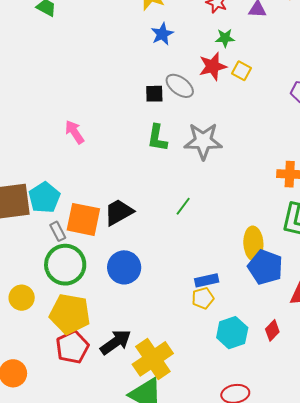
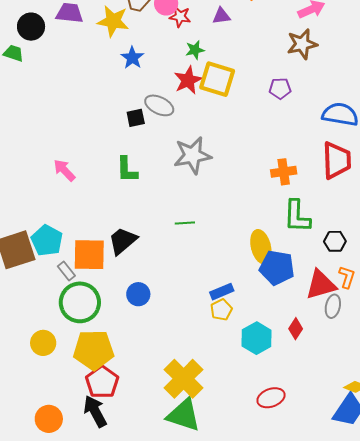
yellow square: (242, 71) -> (217, 79), size x1.8
green L-shape: (157, 138) -> (127, 170), moved
green line: (183, 206) -> (185, 223), turned 60
blue circle: (124, 267) -> (138, 294), size x0.7
black arrow: (116, 342) -> (95, 411), moved, turned -72

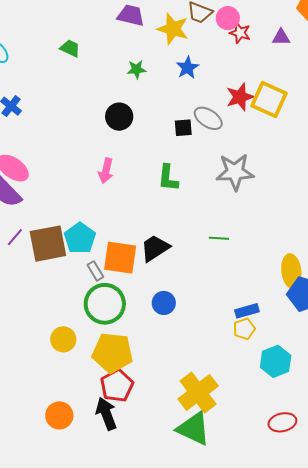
black circle: (31, 27) -> (119, 117), moved
green star: (195, 50) -> (137, 69), moved
pink arrow: (64, 170) -> (106, 171), turned -130

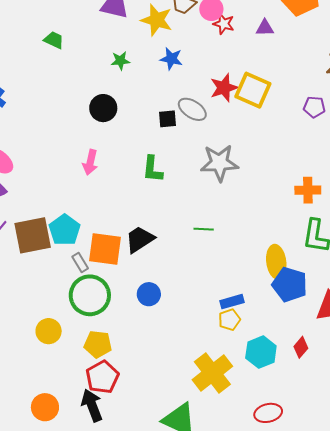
blue star: (187, 68) -> (171, 59), turned -30
yellow pentagon: (112, 353) -> (98, 344), size x0.7
yellow cross: (198, 393) -> (212, 373), moved

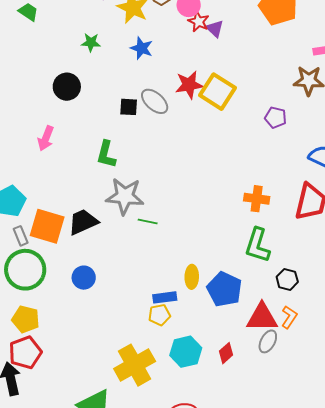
purple triangle: (265, 28) -> (215, 29), moved, turned 36
gray star: (219, 163) -> (125, 196), moved
yellow ellipse: (276, 262) -> (192, 277), moved, size x0.7

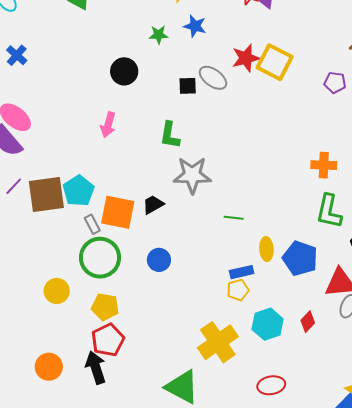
green star: (91, 42) -> (159, 35), moved
black trapezoid: (83, 222) -> (153, 205), size x0.7
green line: (148, 222) -> (234, 218), moved

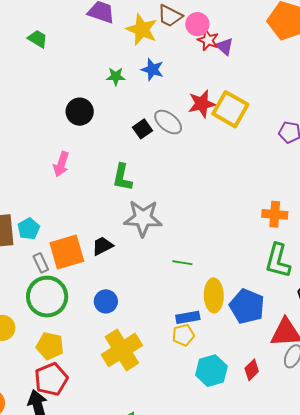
black square: (188, 86) -> (142, 129), turned -36
cyan pentagon: (79, 191) -> (29, 229), size x0.7
orange square: (118, 212) -> (67, 252), turned -30
yellow ellipse: (266, 249) -> (214, 295), size x1.4
yellow cross: (218, 342) -> (122, 350), moved

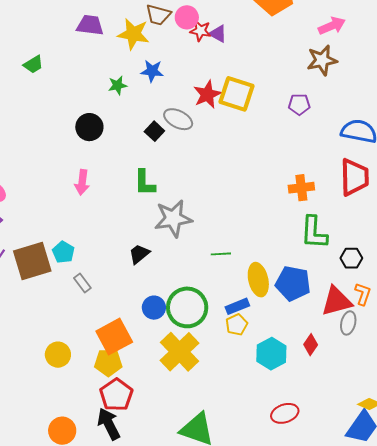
green trapezoid: (38, 39) -> (33, 64), turned 130
orange square: (67, 252) -> (114, 337), moved
green circle: (47, 297) -> (187, 307), moved

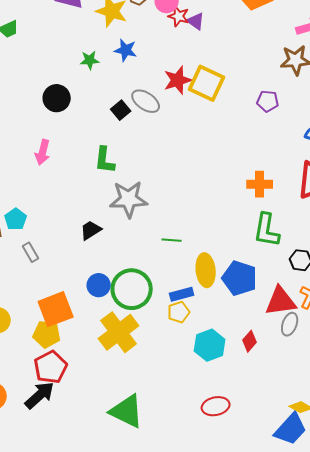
black arrow: (109, 424) -> (40, 395), turned 68

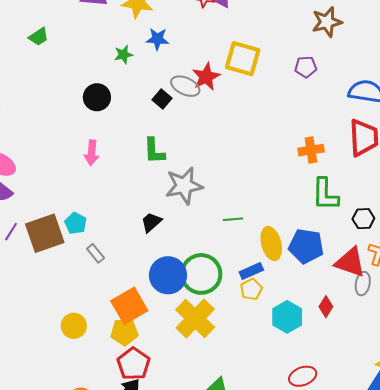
red star: (178, 80) -> (206, 77), moved
blue circle: (99, 285) -> (168, 275), size x1.6
red triangle: (281, 301) -> (350, 262), turned 36

